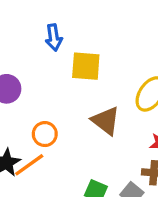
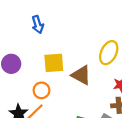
yellow square: (86, 66) -> (54, 63), moved

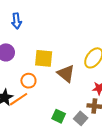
blue arrow: (38, 24) -> (16, 21), moved

